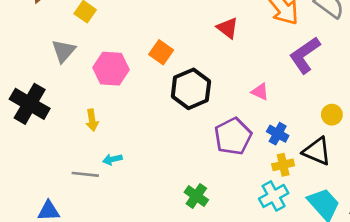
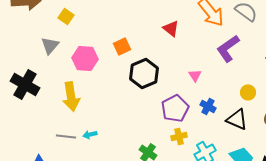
orange square: (161, 52) -> (122, 46), turned 30
pink triangle: (260, 92) -> (195, 75), turned 32
yellow arrow: (92, 120) -> (71, 96), size x1.8
cyan arrow: (112, 159) -> (90, 134), moved
yellow cross: (283, 165) -> (179, 136), moved

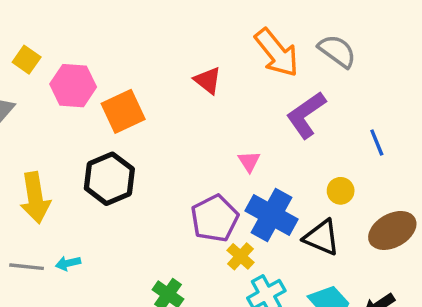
orange square: (122, 46) -> (123, 111), size x1.4
pink hexagon: (85, 58) -> (73, 86), moved
black hexagon: (144, 73) -> (109, 179), moved
blue cross: (208, 106) -> (272, 215), size x1.8
yellow cross: (179, 136) -> (240, 256), moved, turned -35

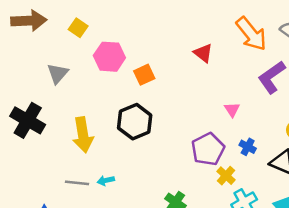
yellow square: (27, 60) -> (78, 28), moved
orange square: (123, 111) -> (144, 75), size x0.7
blue cross: (272, 215) -> (248, 147), size x0.5

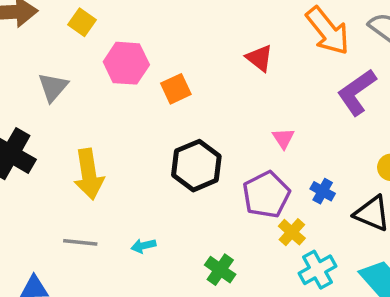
pink triangle: (232, 110) -> (283, 138), moved
black hexagon: (135, 122) -> (196, 166), moved
cyan arrow: (106, 180) -> (143, 246), moved

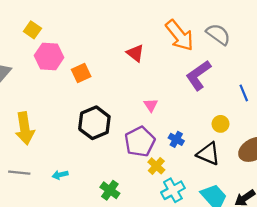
yellow square: (82, 22) -> (32, 30), moved

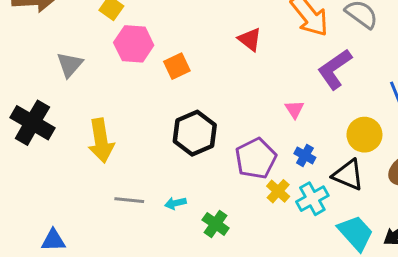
pink triangle: (151, 105) -> (294, 109), moved
yellow circle: (221, 124) -> (364, 135), size x1.5
gray line: (19, 173) -> (129, 200), moved
cyan arrow: (60, 175) -> (175, 203), moved
cyan cross: (173, 190) -> (312, 199), moved

